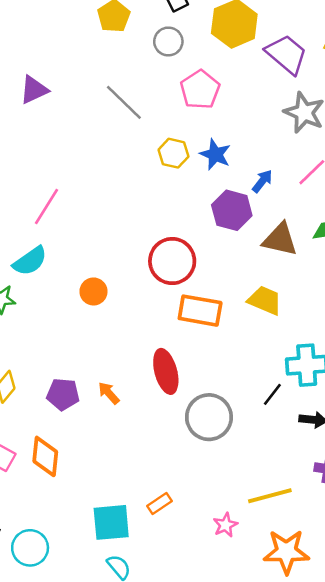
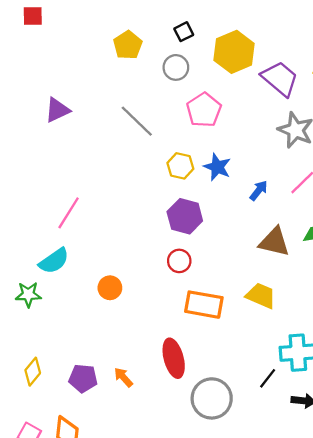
purple hexagon: (232, 210) -> (185, 216), moved
red circle: (172, 261) -> (179, 261), size x0.6

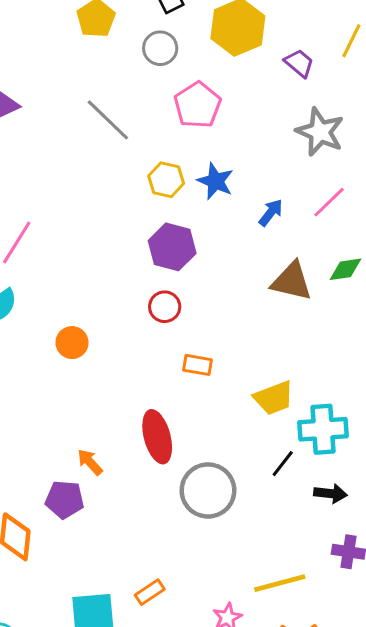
purple trapezoid: (280, 79) -> (299, 63), size x0.6
yellow trapezoid: (261, 296) -> (274, 398), moved, turned 136
orange rectangle: (204, 305) -> (198, 365), size x0.6
purple pentagon: (83, 378) -> (65, 499), moved

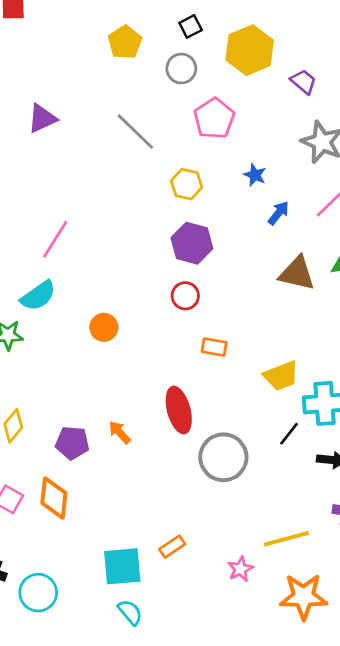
blue star: (215, 181) -> (255, 175), moved, size x0.7
purple pentagon: (65, 499) -> (72, 443), moved

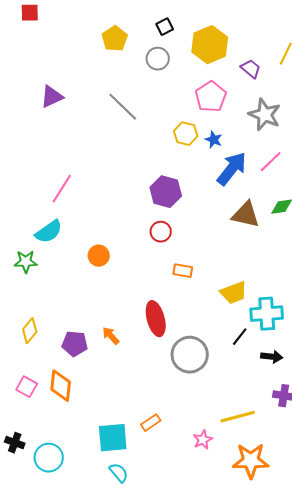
pink pentagon: (214, 118) -> (211, 97), moved
yellow hexagon: (187, 184) -> (186, 134), moved
blue arrow: (279, 213) -> (232, 169), size x1.8

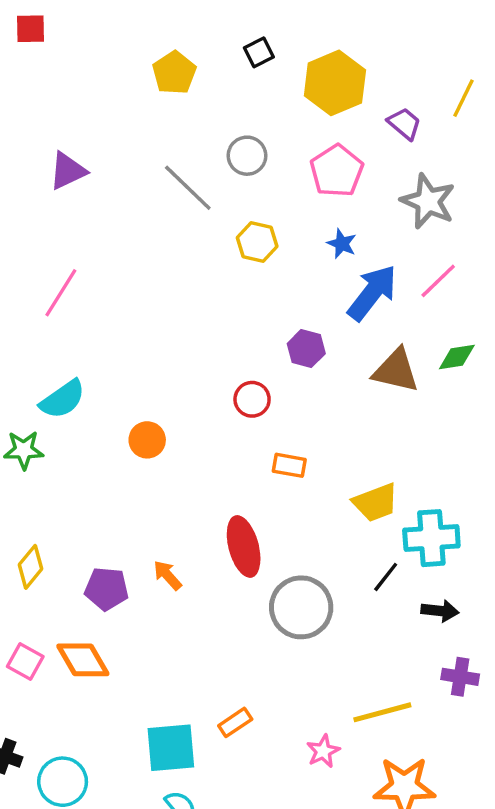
gray circle: (158, 59) -> (247, 156), moved
yellow hexagon: (186, 134) -> (257, 242), moved
pink line: (62, 189) -> (61, 293), moved
purple hexagon: (166, 192) -> (306, 349), moved, size x0.7
orange diamond: (61, 386) -> (83, 660), turned -36

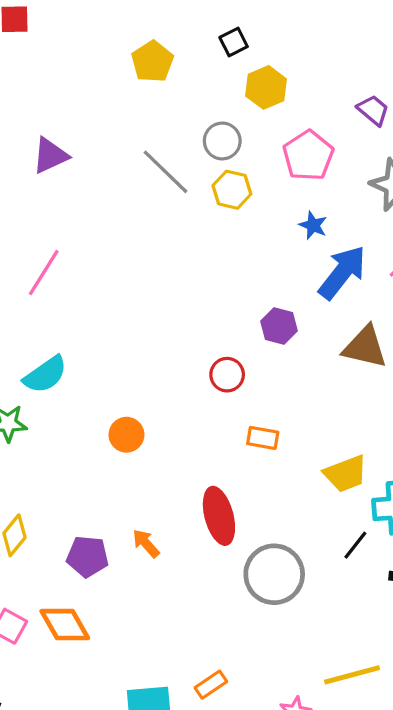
yellow hexagon: (335, 83) -> (266, 87), moved, size x0.7
yellow hexagon: (257, 242) -> (232, 190), moved
orange circle: (147, 440) -> (126, 435), moved

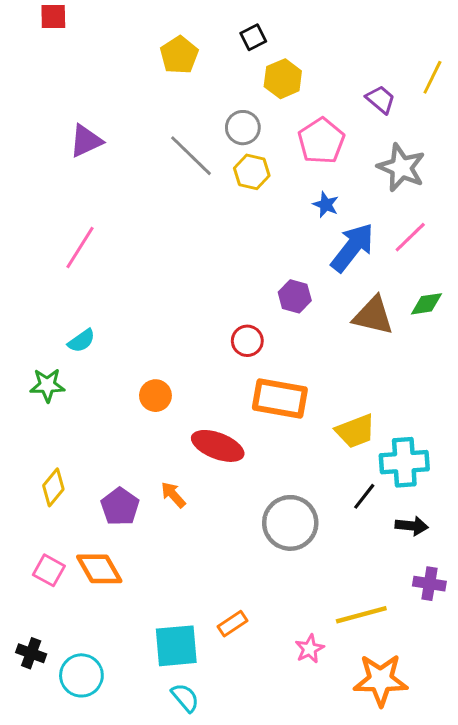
cyan semicircle: (45, 375) -> (81, 341), size x0.7
orange rectangle: (263, 438) -> (280, 399), size x1.8
red ellipse: (219, 516) -> (218, 446), moved, turned -54
purple pentagon: (88, 556) -> (120, 507), turned 30

